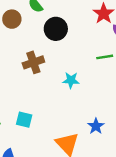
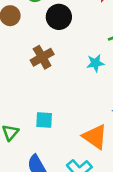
cyan star: (71, 80) -> (95, 63), moved

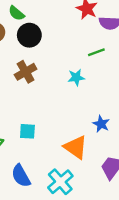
black circle: (59, 17) -> (29, 35), moved

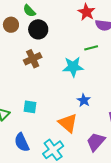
cyan star: (76, 77) -> (73, 67), size x1.5
blue star: (101, 124) -> (84, 100), moved

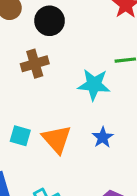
orange triangle: (68, 123) -> (57, 139), moved

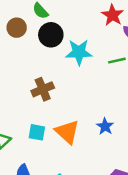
brown cross: (35, 64) -> (43, 89), moved
cyan star: (94, 85) -> (79, 52), moved

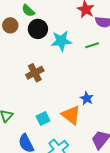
cyan square: (37, 132) -> (43, 119), moved, turned -32
orange triangle: (67, 132) -> (71, 115), moved

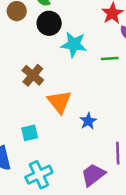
brown cross: (35, 73) -> (33, 75), turned -36
orange triangle: (71, 115) -> (59, 102), moved

